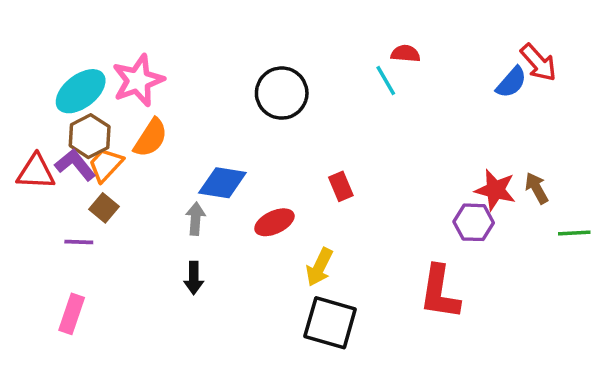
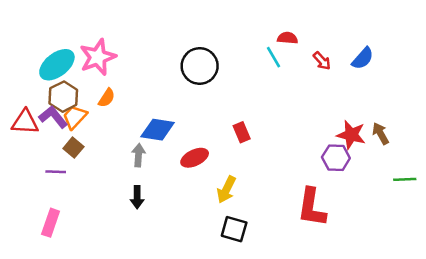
red arrow: (538, 63) -> (322, 61), moved, size x0.7
orange semicircle: (151, 138) -> (107, 98), size x0.7
green line: (574, 233) -> (405, 179), moved
black square: (330, 323) -> (234, 229), size x0.7

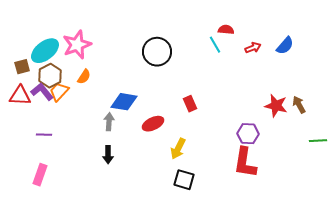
red arrow: (322, 61) -> (253, 48), turned -70
brown square: (73, 148) -> (22, 67), moved, turned 35
purple hexagon: (336, 158) -> (248, 134), moved

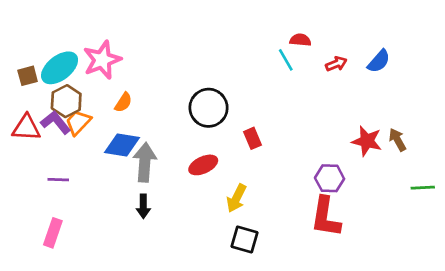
black circle: (157, 52) -> (209, 108), moved
brown square: (22, 67) -> (28, 76), moved
orange semicircle: (84, 77) -> (123, 102), moved
blue diamond: (124, 102) -> (122, 145), moved
gray arrow: (109, 122) -> (145, 162), size x1.6

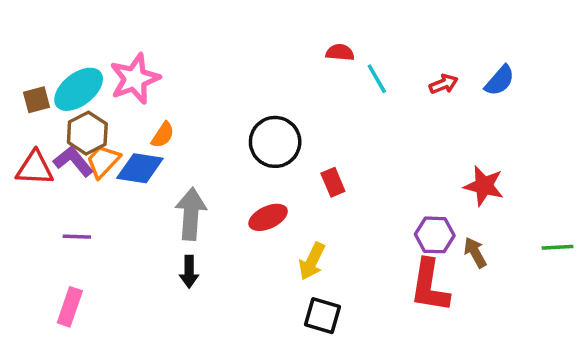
red semicircle: (300, 40) -> (340, 52), moved
brown arrow: (397, 140) -> (475, 252), moved
blue diamond: (122, 145) -> (140, 168), moved

